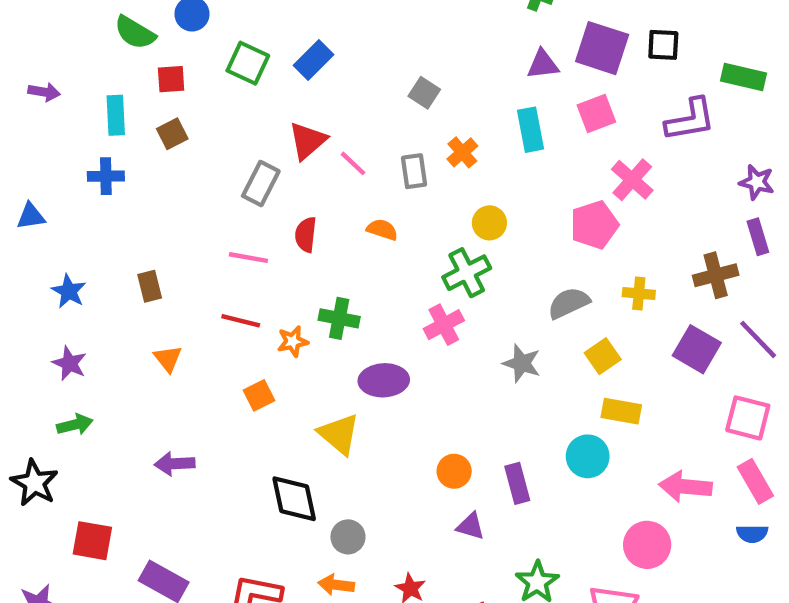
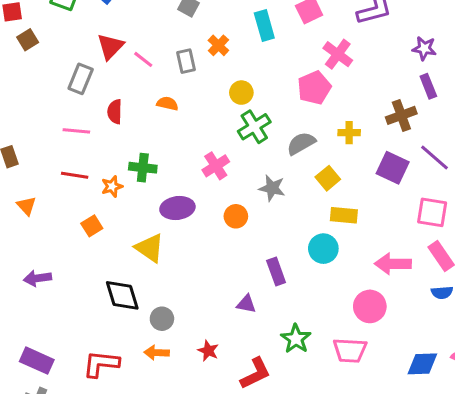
brown square: (172, 134) -> (28, 40), moved
green cross: (467, 273) -> (254, 127), moved
orange circle: (454, 471) -> (236, 216), moved

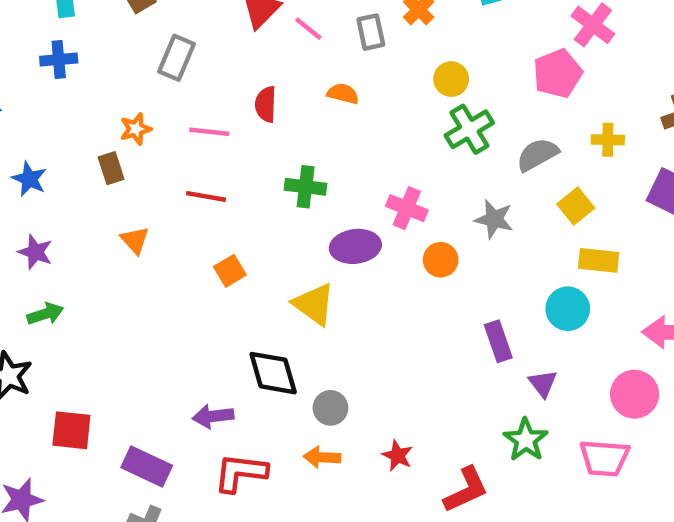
gray rectangle: (81, 79) -> (176, 58), moved
pink cross: (216, 166) -> (407, 208), moved, turned -36
orange star: (112, 186) -> (136, 129), moved
purple arrow: (37, 278) -> (213, 416), moved
purple triangle: (246, 304) -> (543, 383), moved, turned 40

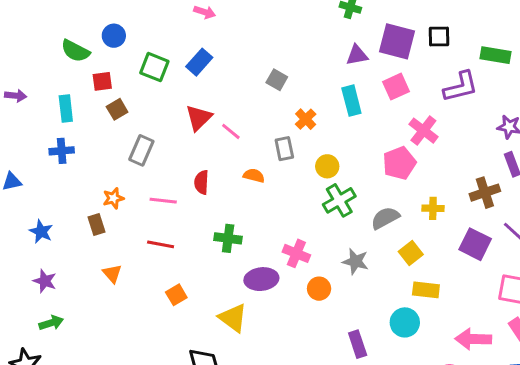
gray rectangle: (371, 32) -> (284, 149), moved

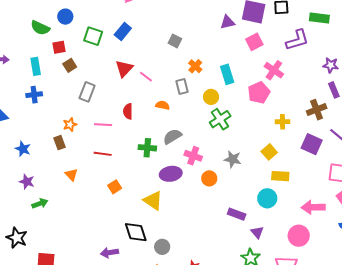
cyan rectangle: (351, 101) -> (227, 74), moved
gray semicircle: (385, 218) -> (172, 137), moved
green arrow: (51, 323) -> (40, 204), moved
purple rectangle: (358, 344) -> (237, 214), turned -48

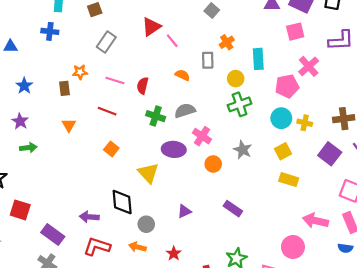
red semicircle: (128, 111) -> (143, 86), moved
orange square: (115, 187) -> (111, 149), turned -32
cyan circle: (267, 198) -> (281, 118), moved
purple triangle: (257, 232) -> (184, 211), moved, turned 32

